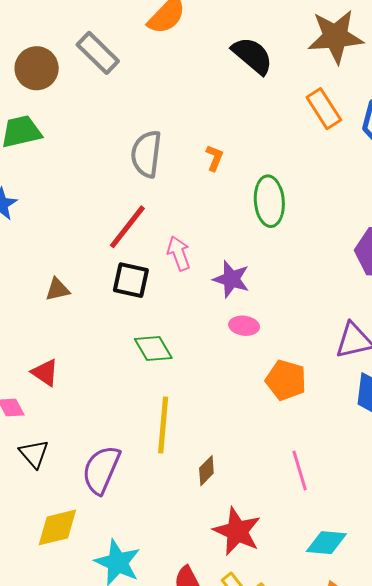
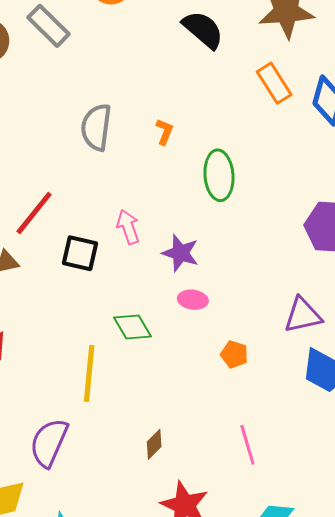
red line: (127, 227) -> (34, 213), moved
green diamond: (153, 349) -> (132, 327), moved
orange pentagon: (286, 380) -> (234, 354), size x0.7
yellow line: (163, 425) -> (89, 373), moved

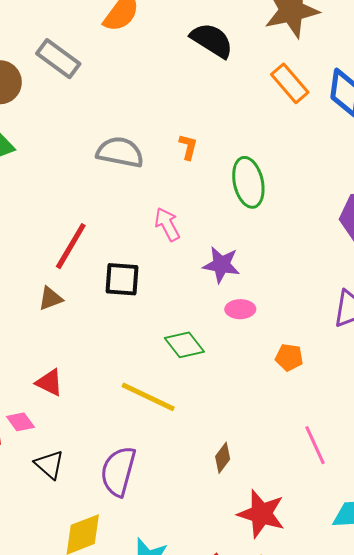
gray semicircle: (96, 127) -> (120, 152), turned 102
pink arrow: (128, 227) -> (167, 224), moved
yellow line: (89, 373) -> (148, 397), turned -62

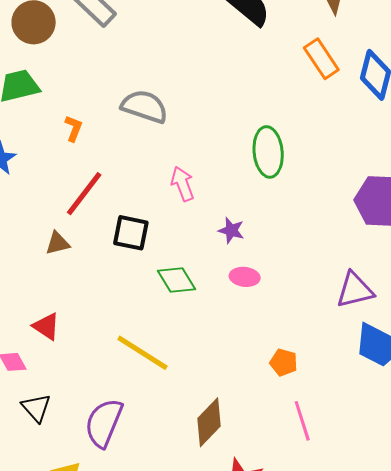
orange L-shape: (188, 147) -> (73, 128), moved
purple star: (221, 265) -> (231, 230), size x0.7
green diamond: (184, 345) -> (176, 280), moved
orange pentagon: (289, 357) -> (284, 362), moved
brown diamond: (223, 458) -> (209, 422), size x1.6

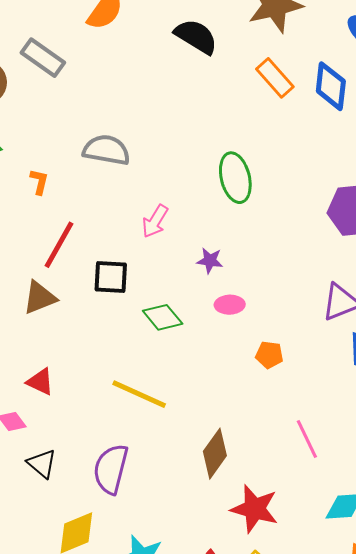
pink arrow: (183, 184) -> (155, 221), turned -120
brown triangle: (58, 243) -> (40, 298), size x1.4
orange pentagon: (284, 362) -> (269, 355), moved

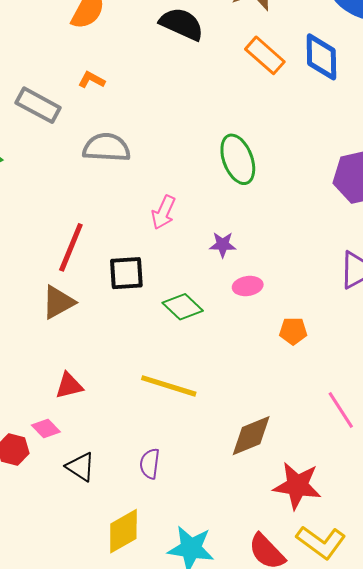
gray rectangle: (43, 58) -> (38, 105), moved
orange L-shape: (39, 182) -> (92, 80), moved, turned -68
red triangle: (40, 382) -> (69, 386), turned -32
brown diamond: (215, 454) -> (251, 436), turned 39
purple semicircle: (111, 469) -> (150, 464), size x0.6

